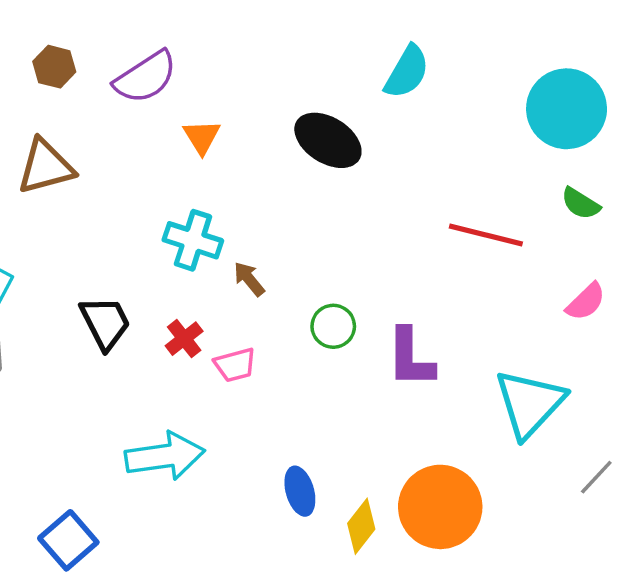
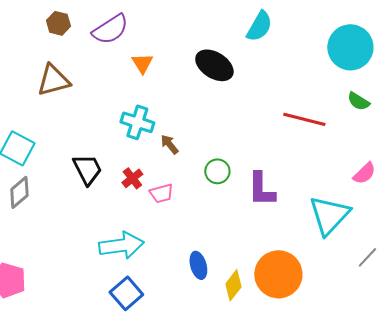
pink semicircle: (586, 302) -> (364, 173), moved
blue square: (68, 540) -> (126, 293), moved

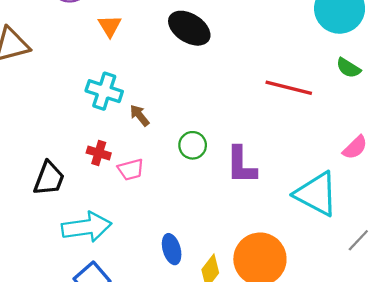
black trapezoid: (87, 169) -> (49, 178), moved, turned 48
red cross: (132, 178) -> (99, 153), turned -35
cyan triangle: (329, 215) -> (316, 194), turned -45

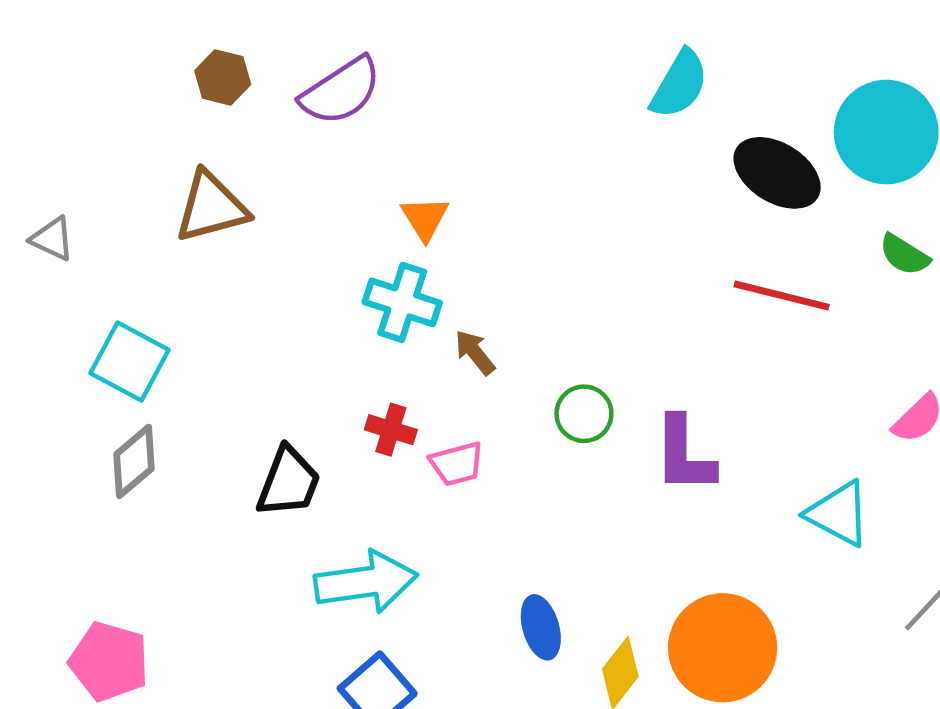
orange triangle: (110, 26) -> (425, 218), moved
black ellipse: (189, 28) -> (777, 173), moved
cyan triangle: (316, 194) -> (838, 514), size x0.7

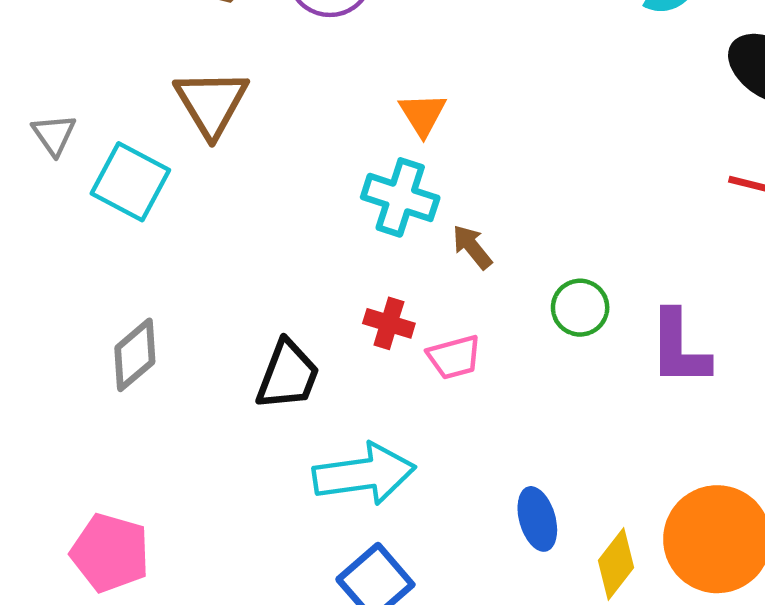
brown triangle: (211, 207) -> (211, 103), turned -46
gray triangle: (52, 239) -> (54, 135), turned 30
cyan square: (130, 361) -> (130, 182), moved

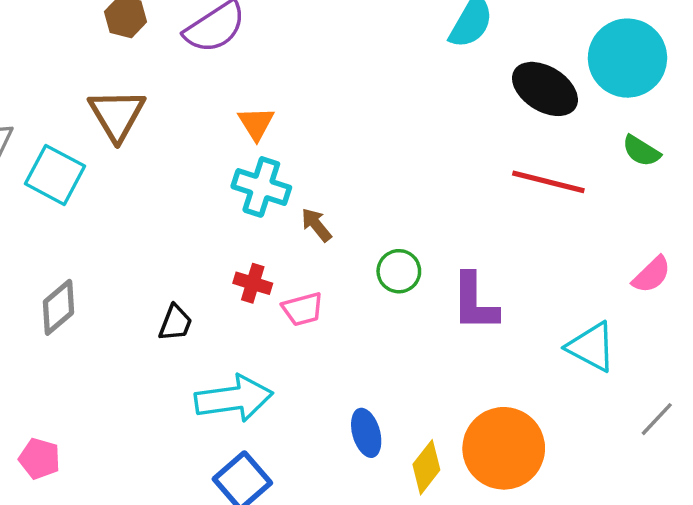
orange triangle: (423, 114) -> (256, 123), moved
black trapezoid: (288, 375) -> (175, 323), size x0.7
pink pentagon: (110, 553) -> (40, 459), size x0.7

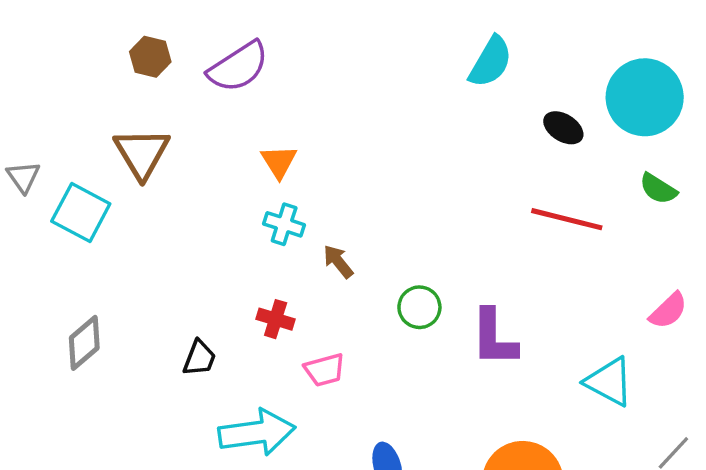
black ellipse: (545, 89) -> (563, 128), size x0.6
cyan cross: (261, 187) -> (284, 224), size x0.7
pink trapezoid: (303, 309) -> (325, 370), moved

